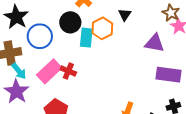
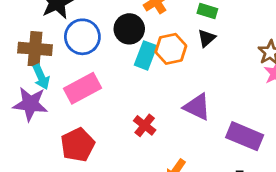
purple triangle: (155, 43) -> (197, 107), moved
red cross: (68, 71) -> (145, 125), moved
purple star: (16, 92) -> (30, 104), turned 30

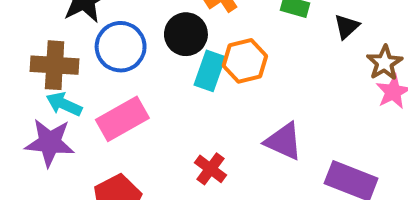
black triangle: (207, 38) -> (347, 27), moved
cyan arrow: (41, 77) -> (64, 104), turned 140

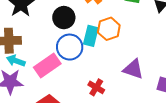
black circle: (186, 34) -> (64, 18), moved
blue circle: (121, 47) -> (70, 47), moved

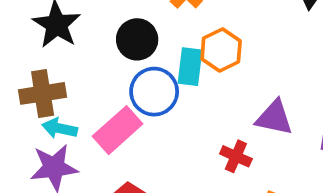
red cross: (96, 87) -> (236, 156), moved

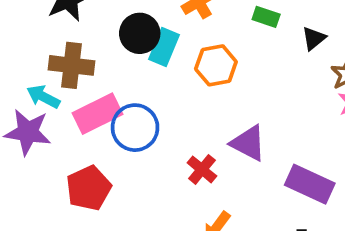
cyan rectangle: (190, 67) -> (164, 47), moved
blue circle: (154, 92) -> (135, 128), moved
brown cross: (43, 93) -> (71, 65), moved

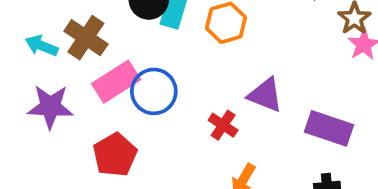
brown cross: (71, 65) -> (86, 38), turned 33
cyan arrow: (43, 97) -> (41, 46), moved

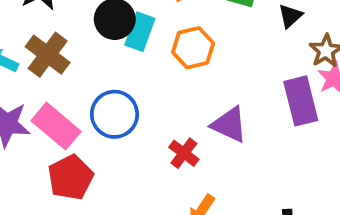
pink rectangle: (116, 82) -> (56, 126), moved, turned 69
purple rectangle: (329, 128) -> (301, 101), moved, turned 54

